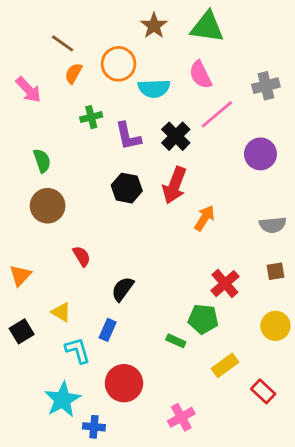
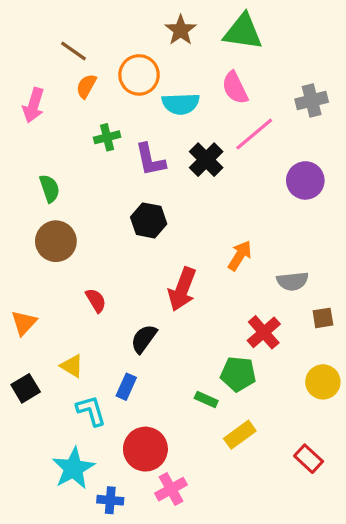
pink arrow: (28, 90) -> (34, 105), turned 60
red arrow: (174, 185) -> (182, 289), moved
gray semicircle: (273, 225) -> (293, 281), moved
yellow rectangle: (225, 365) -> (240, 435), moved
pink cross: (181, 417) -> (171, 489), moved

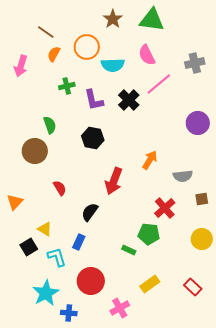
purple circle: (305, 180) -> (198, 123), moved
green semicircle: (50, 188) -> (50, 125), moved
black square: (26, 388) -> (29, 247), moved
yellow rectangle: (240, 435) -> (150, 284), moved
pink cross: (171, 489) -> (120, 308), moved

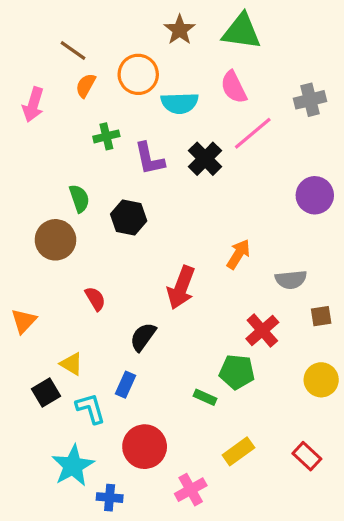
black hexagon: (93, 138) -> (129, 218), moved

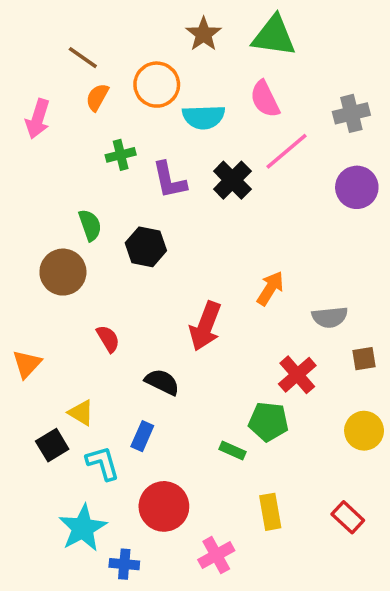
purple circle: (315, 195) -> (357, 187), moved
black semicircle: (143, 337) -> (162, 382), turned 80
yellow rectangle: (238, 451) -> (270, 512), turned -64

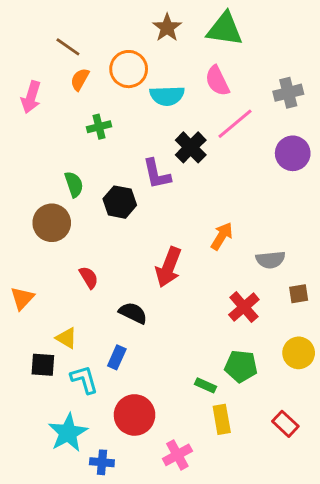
purple L-shape: (169, 180) -> (157, 174), moved
green pentagon: (268, 422) -> (241, 366), moved
black square: (52, 445) -> (43, 365), turned 35
green rectangle: (232, 451) -> (205, 385), moved

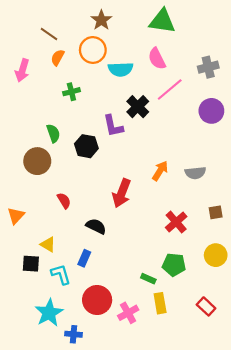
brown star: (167, 28) -> (101, 20), moved
gray semicircle: (271, 260) -> (195, 173), moved
pink cross: (177, 455) -> (128, 313), moved

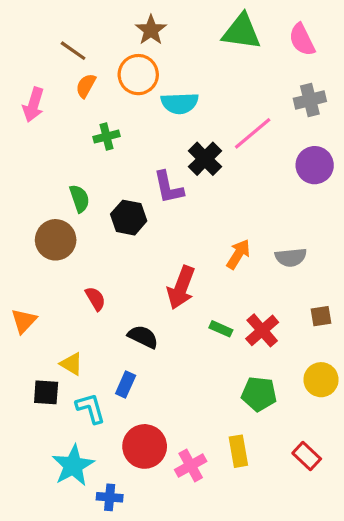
pink semicircle: (157, 59) -> (302, 40), moved
green rectangle: (148, 279) -> (221, 329), moved

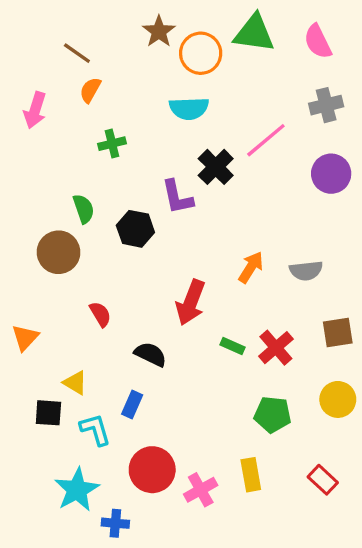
orange circle: (138, 75) -> (201, 53), moved
brown square: (321, 316) -> (338, 333), size x1.4

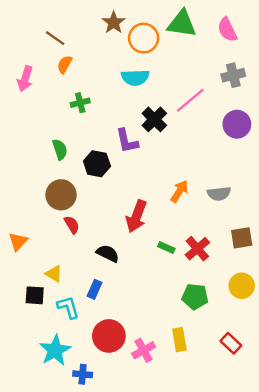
brown circle: (59, 252) -> (61, 195), moved

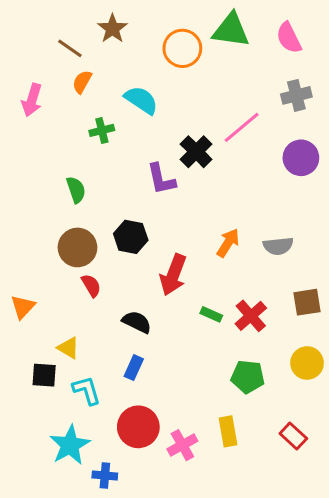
brown star: (114, 23) -> (112, 29), moved
cyan semicircle: (135, 78) -> (141, 100), moved, turned -144
black hexagon: (97, 164) -> (131, 237), moved
blue rectangle: (95, 289) -> (134, 368), moved

